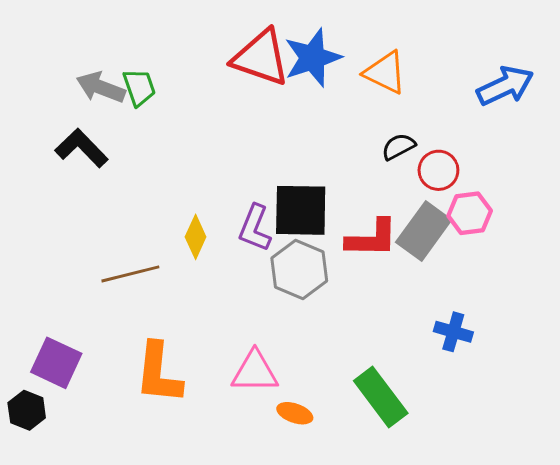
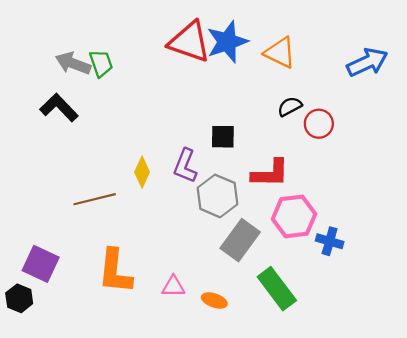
black square: (301, 210) -> (223, 137), moved, size x0.6
pink hexagon: (470, 213) -> (294, 216), moved, size x1.4
gray rectangle: (424, 231) -> (240, 240), moved
pink triangle: (255, 372) -> (173, 286), moved, size x0.7

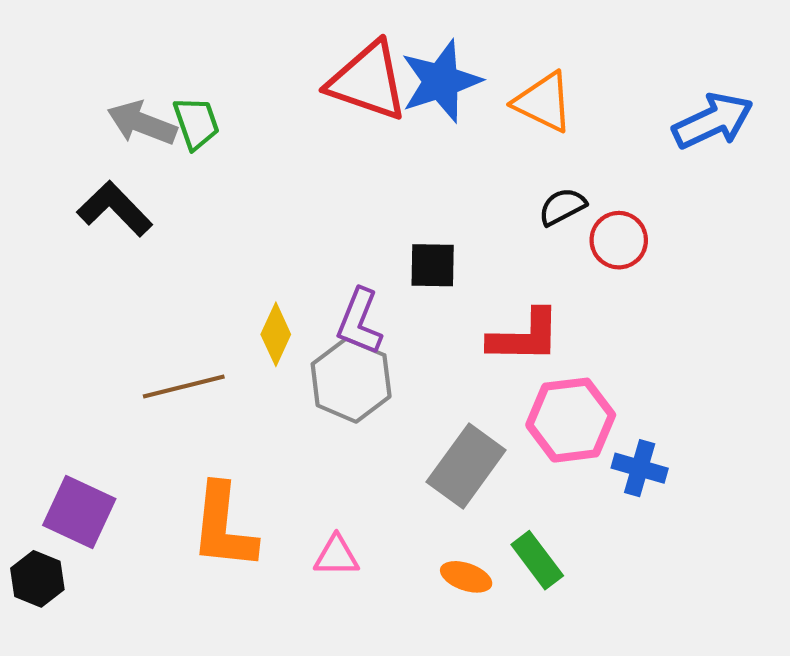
gray hexagon: (218, 196) -> (351, 380), moved
green rectangle: (277, 289) -> (537, 560), size x0.7
orange ellipse: (214, 300) -> (466, 577), moved

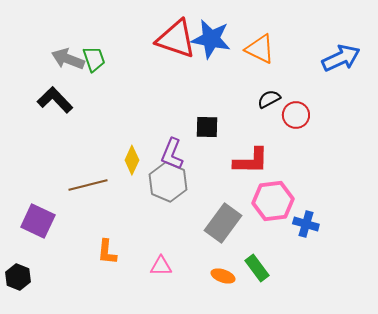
blue star: (441, 81) -> (211, 39), turned 30
purple square: (79, 512) -> (38, 221), moved
orange L-shape: (223, 527) -> (107, 252), size x0.6

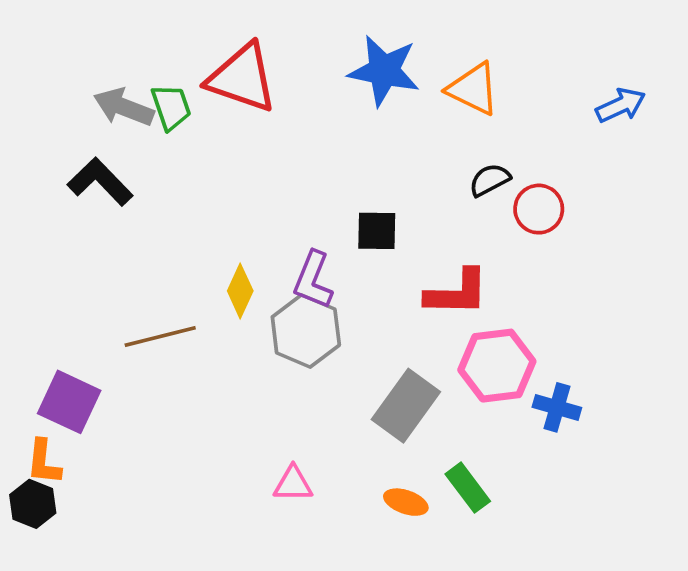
red triangle: (176, 39) -> (242, 78), moved
blue arrow: (341, 58) -> (621, 105), size x0.7
orange L-shape: (107, 252) -> (44, 462), moved

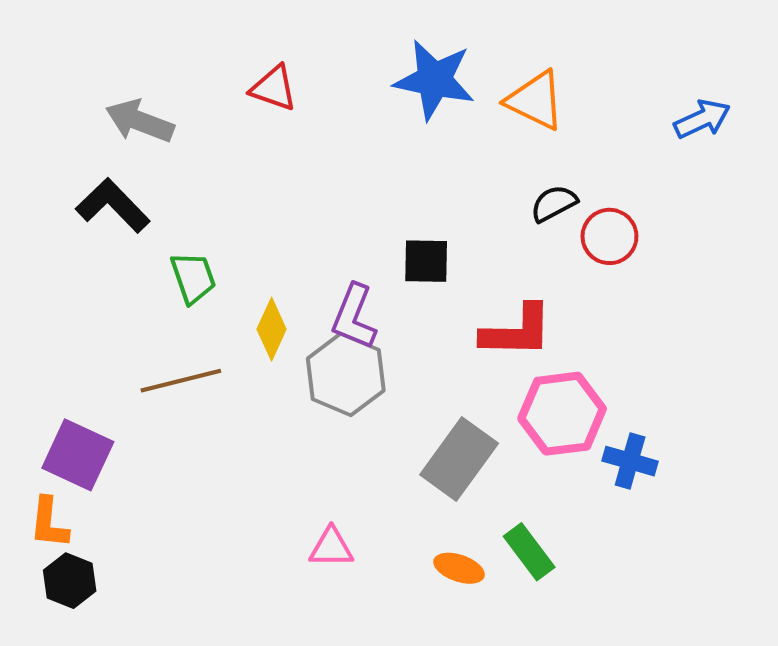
red triangle: (242, 78) -> (274, 88), size x0.6
green trapezoid: (171, 107) -> (193, 278), moved
black hexagon: (33, 504) -> (70, 581), moved

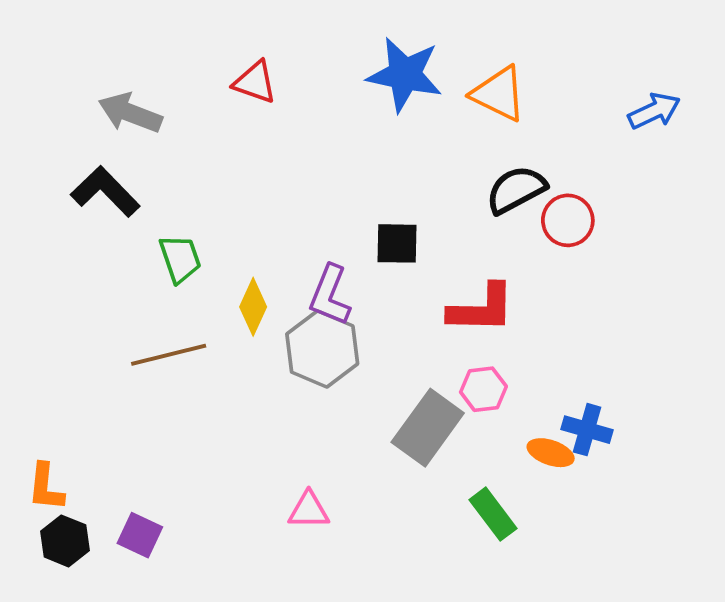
black semicircle: (554, 203) -> (516, 190), size x1.4
pink hexagon: (562, 414) -> (483, 389), moved, size x0.6
purple square: (78, 455) -> (140, 535), moved, size x0.7
orange ellipse: (459, 568) -> (551, 453), moved

